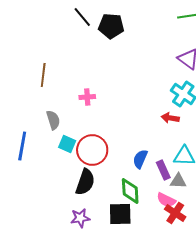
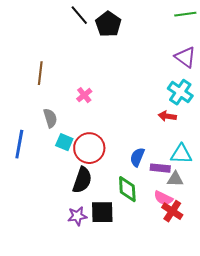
black pentagon: (111, 26) -> (108, 24), turned 30
pink cross: (87, 97) -> (84, 95), turned -35
purple rectangle: (163, 170) -> (160, 168), turned -60
black square: (120, 214) -> (102, 212), moved

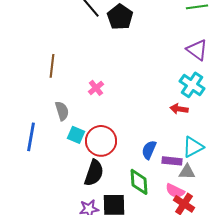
cyan triangle: (181, 154) -> (193, 147), turned -30

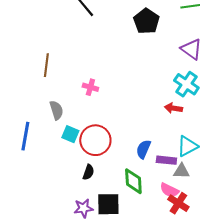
black pentagon: (120, 17) -> (146, 21), moved
pink cross: (96, 88) -> (90, 87), turned -35
black semicircle: (94, 173) -> (88, 172), size x0.6

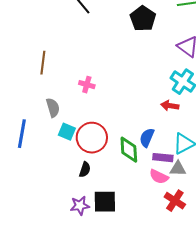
blue semicircle: (143, 149) -> (147, 138), moved
green diamond: (133, 181) -> (129, 150), moved
pink semicircle: (169, 190) -> (159, 177), moved

